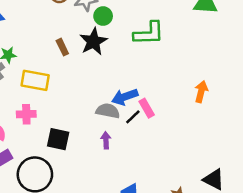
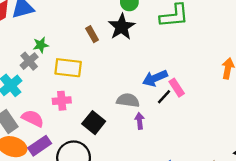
gray semicircle: (108, 111) -> (128, 100), moved
black square: (58, 139) -> (94, 123), turned 30

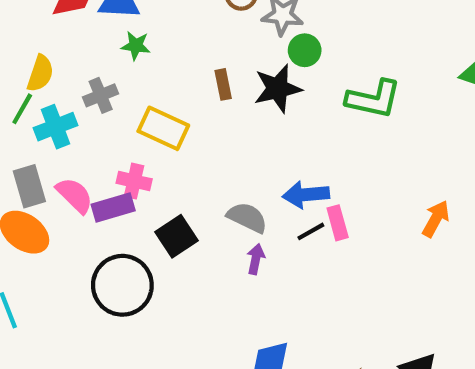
green star: (41, 45) -> (136, 46), moved
purple rectangle: (40, 146) -> (113, 208), moved

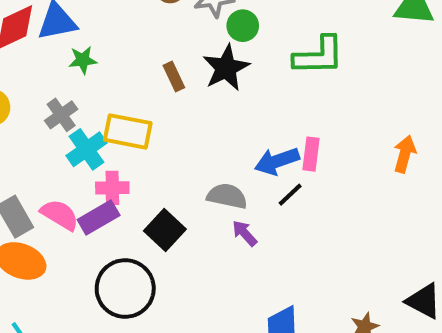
cyan cross: (55, 127) -> (87, 149), moved
pink rectangle: (338, 223) -> (311, 154), moved, turned 36
purple arrow: (256, 259) -> (245, 233), turned -40

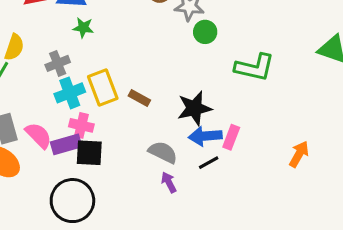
black star: (226, 68) -> (194, 108), moved
brown rectangle: (174, 76) -> (139, 98), moved, turned -50
yellow rectangle: (128, 131) -> (103, 87), turned 44
black square: (165, 230) -> (89, 153), moved, turned 36

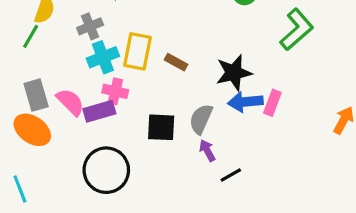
green L-shape: (255, 67) -> (297, 29), turned -54
yellow rectangle: (103, 87) -> (138, 51), turned 32
gray semicircle: (163, 152) -> (201, 119), turned -92
black square: (89, 153) -> (161, 127), moved
black line: (209, 163) -> (231, 175), moved

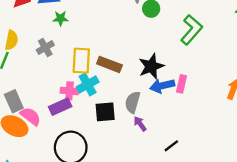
cyan cross: (103, 57) -> (88, 84), moved
brown rectangle: (176, 62) -> (109, 64), size x1.5
pink semicircle: (70, 102) -> (31, 116), moved
black line: (231, 175) -> (171, 146), moved

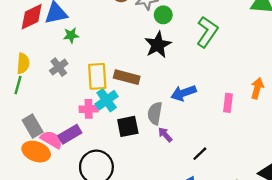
black star: (151, 66) -> (158, 45), moved
pink rectangle: (181, 84) -> (228, 103), moved
purple rectangle: (60, 107) -> (70, 134), moved

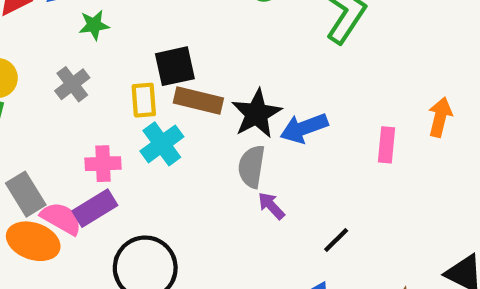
black star: (158, 45) -> (257, 114), moved
yellow rectangle: (97, 76) -> (144, 100), size x0.7
pink cross: (89, 109) -> (103, 164), moved
black square: (128, 126) -> (175, 66), moved

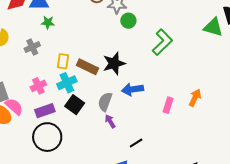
black square: (175, 66) -> (75, 105), moved, turned 36
black star: (257, 114) -> (114, 63), moved
pink cross: (103, 164) -> (38, 86), turned -35
purple rectangle: (95, 208) -> (45, 111), moved

